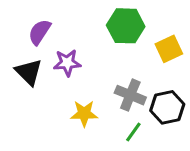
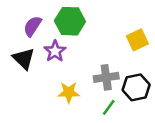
green hexagon: (126, 26) -> (70, 21), moved
purple star: (67, 63) -> (55, 51), turned -30
gray cross: (130, 95) -> (106, 77), turned -30

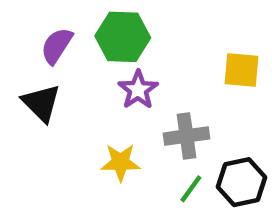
yellow square: (137, 40) -> (242, 70), turned 30
purple star: (55, 51) -> (138, 90), moved
black hexagon: (136, 87) -> (242, 182), moved

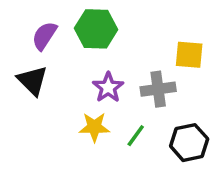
purple star: (138, 90) -> (108, 87), moved
gray cross: (187, 136) -> (158, 89), moved
green line: (191, 189) -> (136, 136), moved

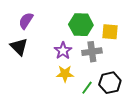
green hexagon: (96, 29) -> (81, 25), moved
yellow star: (94, 127) -> (65, 74), moved
green line: (136, 136) -> (87, 88), moved

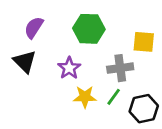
green hexagon: (81, 25) -> (89, 29), moved
purple star: (63, 51) -> (69, 68), moved
green line: (87, 88) -> (114, 97), moved

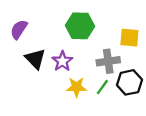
purple semicircle: (34, 27) -> (19, 29), moved
black triangle: (25, 62) -> (35, 59), moved
black hexagon: (144, 109) -> (129, 82), moved

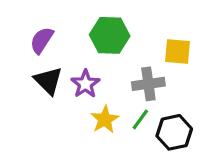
purple semicircle: (19, 29) -> (42, 40), moved
black hexagon: (129, 82) -> (174, 132), moved
yellow star: (76, 87) -> (105, 119), turned -30

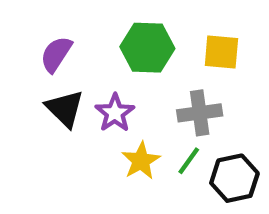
yellow square: (177, 52) -> (221, 52), moved

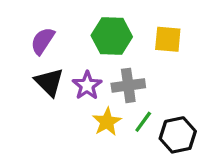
gray cross: (200, 113) -> (128, 85), moved

